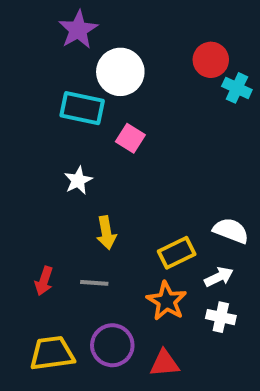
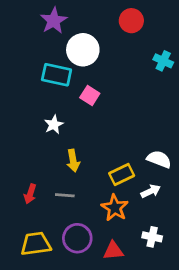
red circle: (211, 60) -> (131, 21), moved
white cross: (221, 317) -> (152, 237), moved

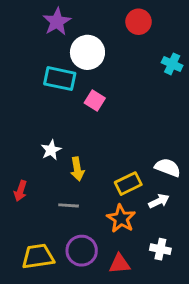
white star: (54, 125) -> (51, 150), moved
red arrow: (30, 194) -> (20, 191), moved

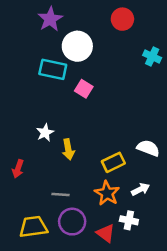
white arrow: (159, 201) -> (140, 189), moved
gray line: (69, 205) -> (61, 195), moved
white cross: (160, 249) -> (129, 220), moved
red triangle: (120, 264) -> (106, 233), turned 42

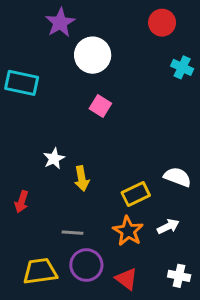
red circle: (122, 19) -> (162, 23), moved
cyan rectangle: (53, 69) -> (22, 83), moved
white cross: (129, 220) -> (179, 276), moved

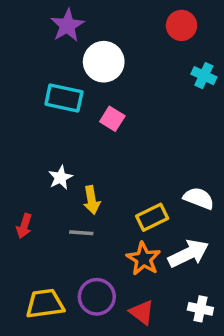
cyan rectangle: (22, 83) -> (64, 98), moved
white arrow: (168, 226) -> (188, 254), size x1.6
gray line: (73, 233) -> (81, 233), moved

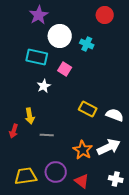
cyan cross: (204, 76) -> (87, 44), moved
white star: (60, 178) -> (44, 86), moved
yellow arrow: (92, 200) -> (30, 116), moved
yellow rectangle: (152, 217) -> (88, 109), moved, turned 54

